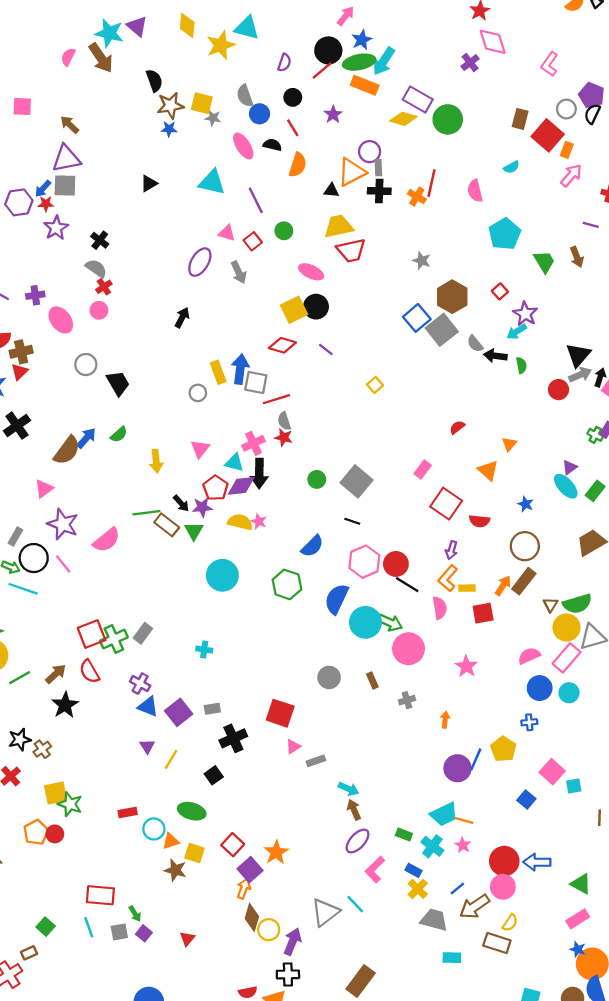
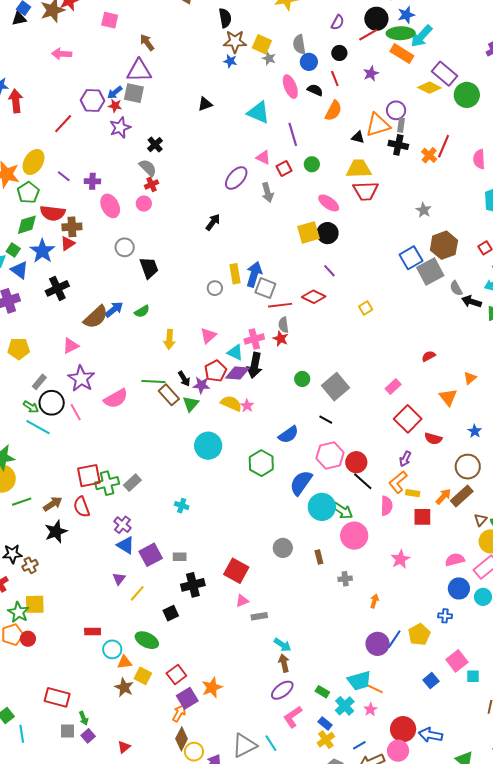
red diamond: (282, 345) -> (314, 297), moved
green star: (70, 804) -> (18, 612), moved
cyan line: (89, 927) -> (22, 734), moved

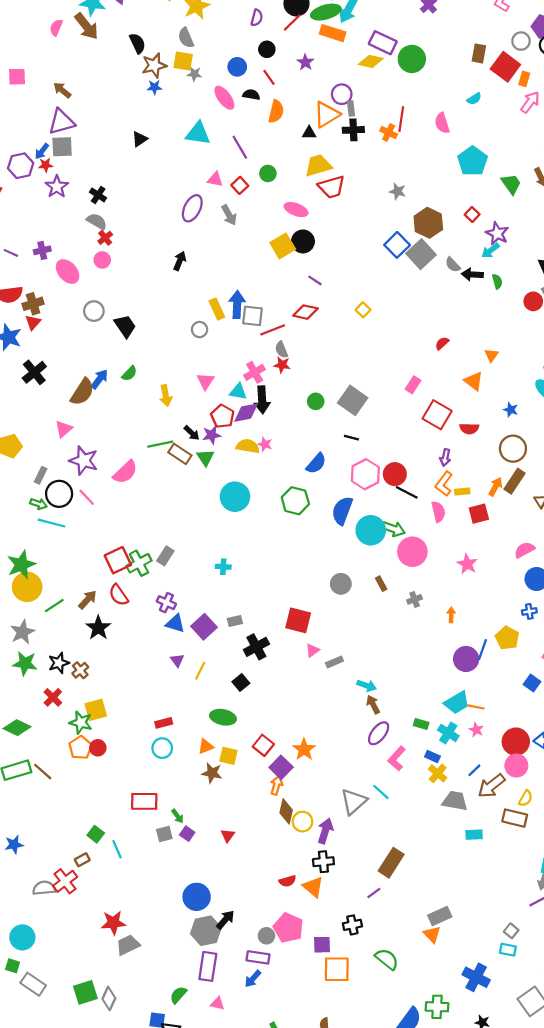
gray semicircle: (299, 44) -> (186, 38), moved
cyan circle: (112, 649) -> (162, 748), moved

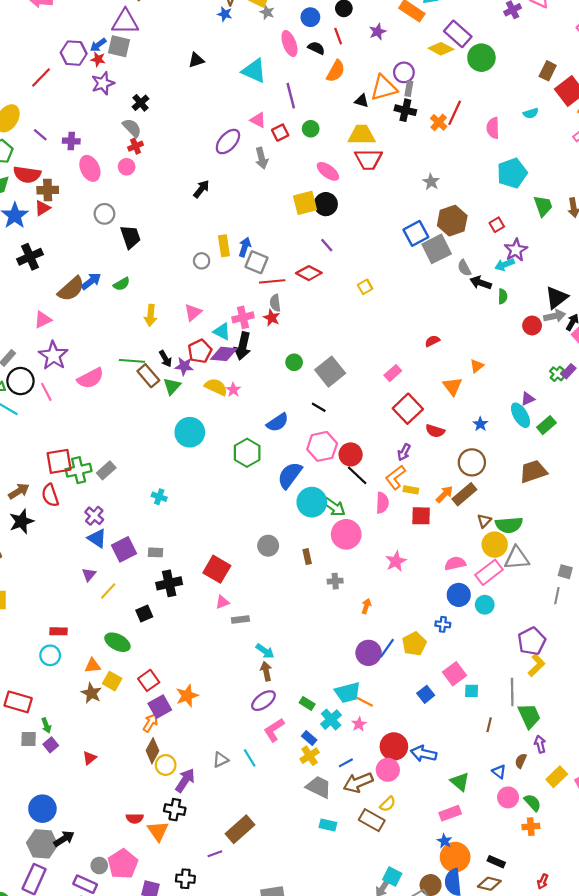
blue arrow: (237, 305) -> (245, 247), size x0.7
gray triangle: (354, 802) -> (221, 760), size x0.6

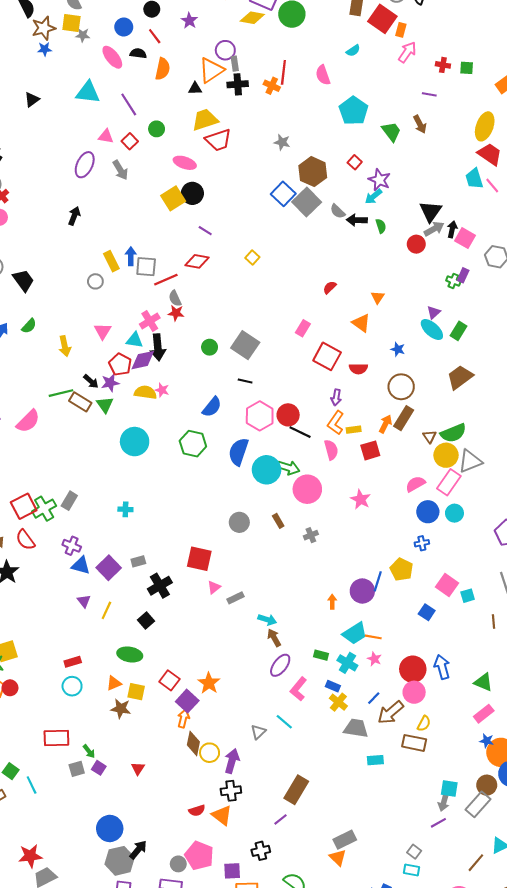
orange arrow: (366, 606) -> (332, 602), moved
blue arrow: (424, 754) -> (442, 667), turned 80

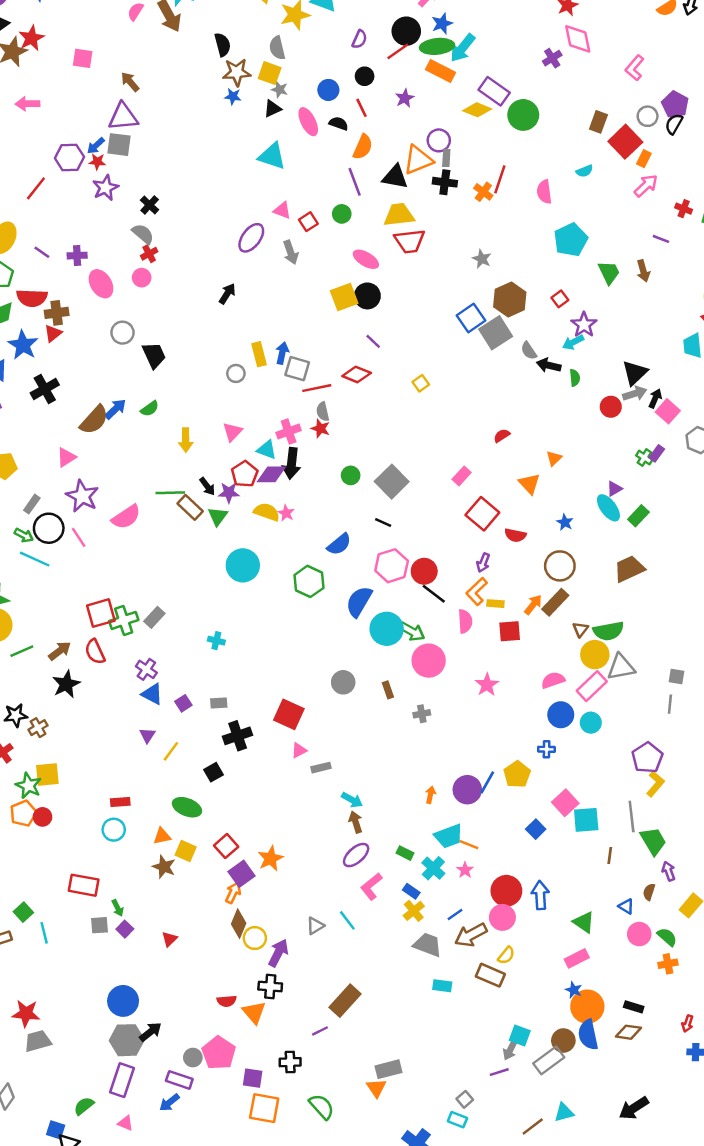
black triangle: (195, 88) -> (395, 177), size x1.6
black triangle: (32, 100) -> (272, 109), moved
purple line: (129, 104) -> (355, 182), moved
purple square: (109, 568) -> (183, 703), size x0.6
cyan square: (468, 596) -> (586, 820), size x1.6

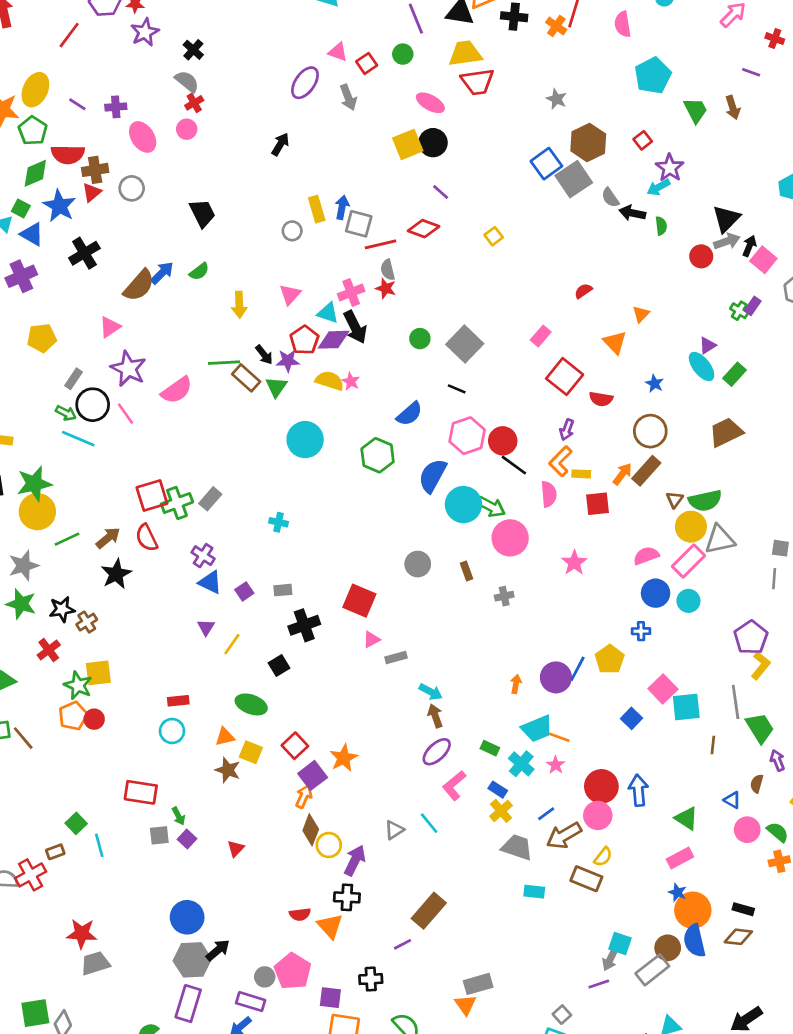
gray circle: (122, 333) -> (132, 188), moved
black arrow: (292, 463) -> (355, 327), turned -32

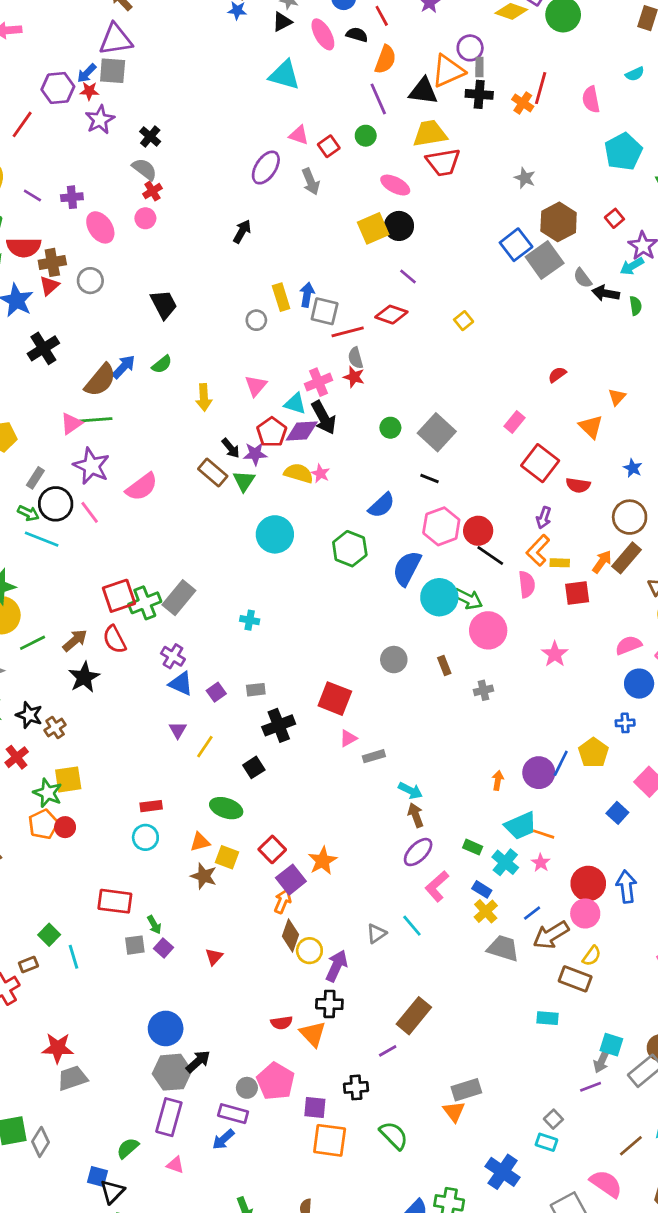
green line: (224, 363) -> (96, 420), moved
gray rectangle: (210, 499) -> (179, 598), size x1.4
black star: (62, 609) -> (29, 715), turned 30
cyan rectangle: (534, 892) -> (548, 1018), moved

